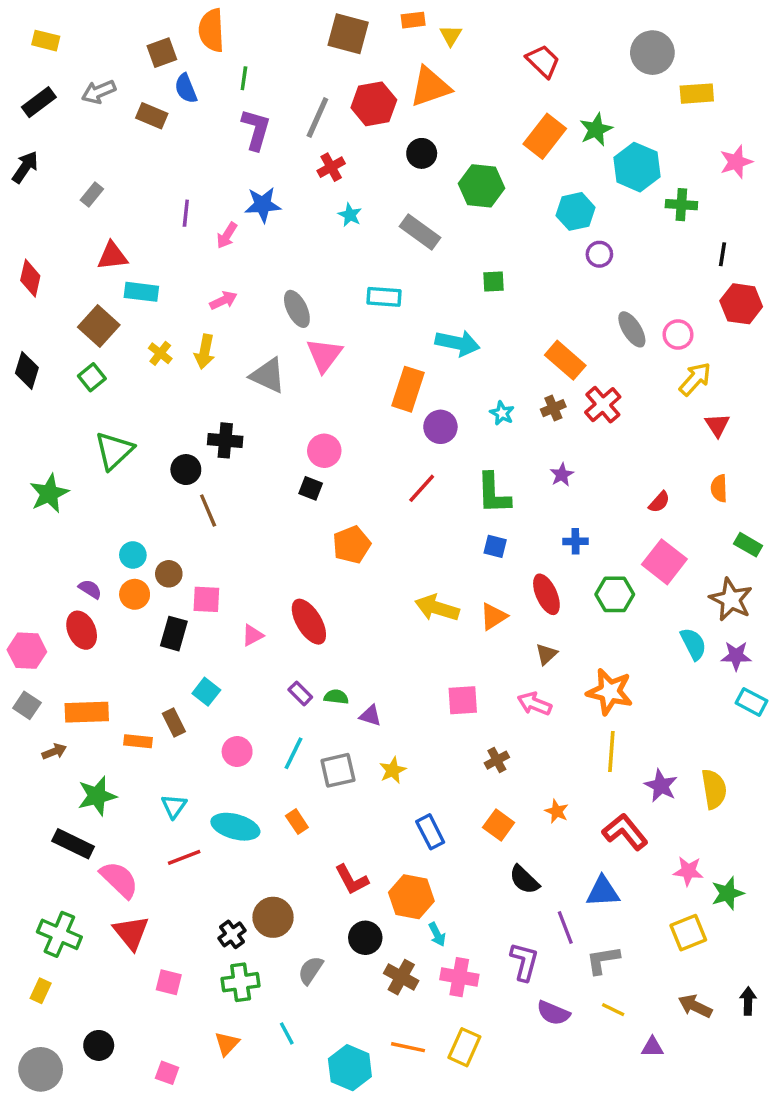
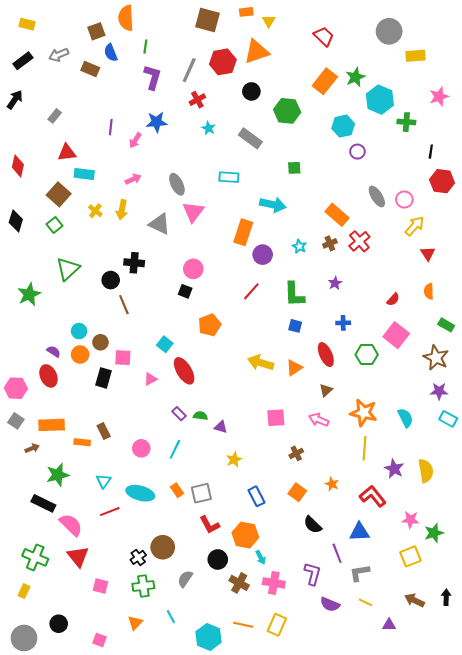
cyan semicircle: (693, 644) -> (405, 418), moved
cyan square: (206, 692) -> (165, 344), moved
gray square: (338, 770) -> (201, 493), moved

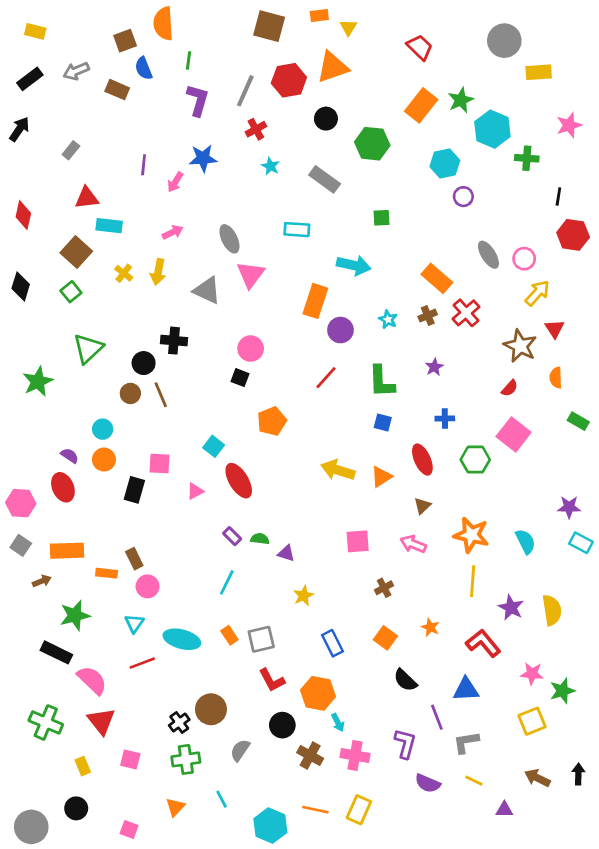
brown circle: (100, 342) -> (130, 393), moved
brown star: (436, 358) -> (520, 346), moved
pink circle: (141, 448) -> (148, 586), moved
yellow rectangle: (24, 591) -> (83, 766), moved, turned -48

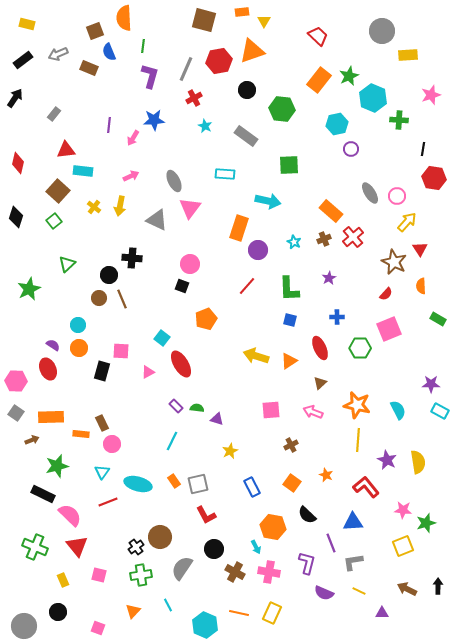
green square: (381, 218) -> (289, 165), size x1.5
green triangle: (88, 349) -> (67, 264), size x0.7
pink square: (514, 434) -> (389, 329), turned 30
orange hexagon: (318, 693) -> (273, 527), moved
gray semicircle: (240, 750) -> (182, 568), size x1.4

